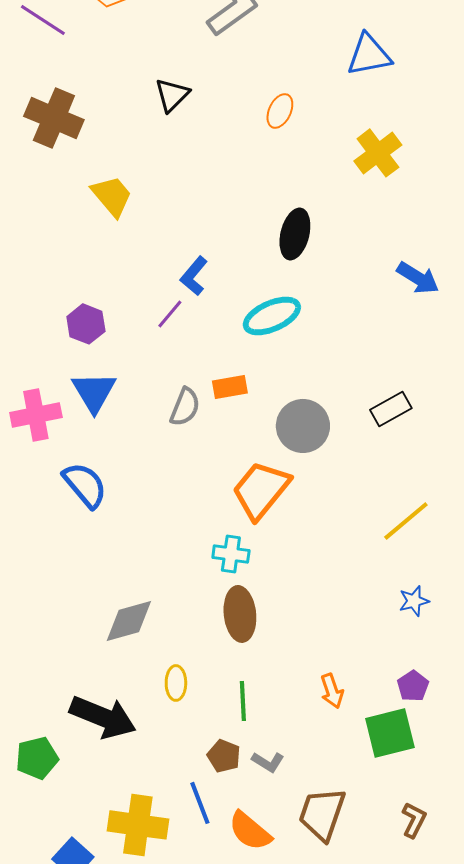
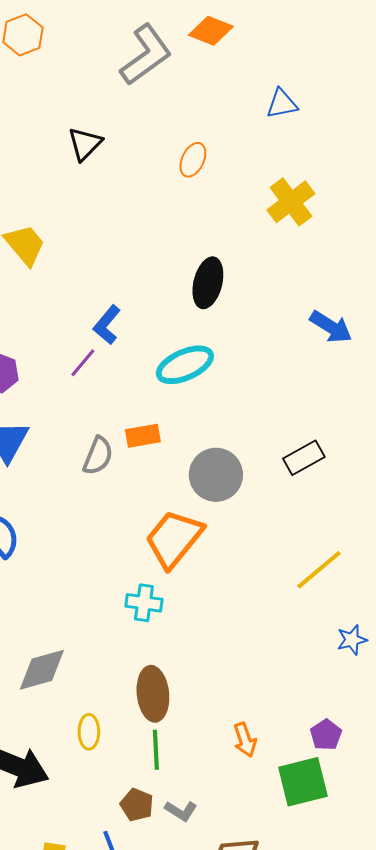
blue triangle: (369, 55) -> (282, 104), size x0.7
blue star: (414, 601) -> (352, 640), moved
brown ellipse: (240, 614) -> (153, 694), moved

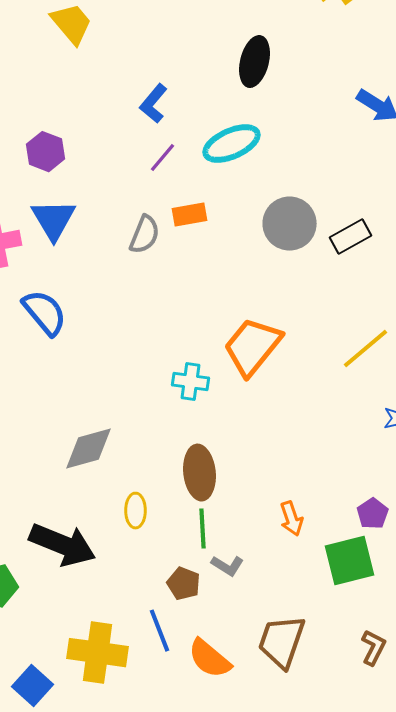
purple line: (83, 363) -> (162, 158), moved
gray circle: (216, 475) -> (290, 224), moved
orange trapezoid: (174, 539) -> (252, 347), moved
gray L-shape: (181, 811) -> (228, 566), moved

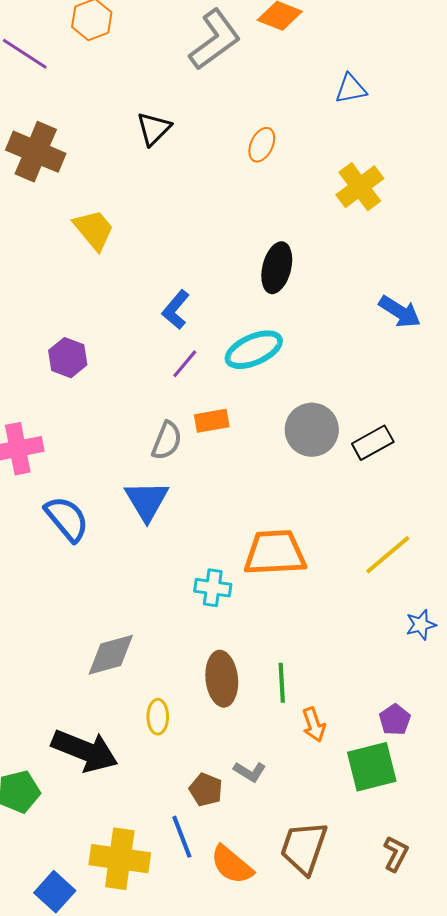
blue triangle: (54, 220) -> (147, 501), moved
orange trapezoid: (252, 347) -> (275, 553), turned 48
green line: (202, 529) -> (282, 683), moved

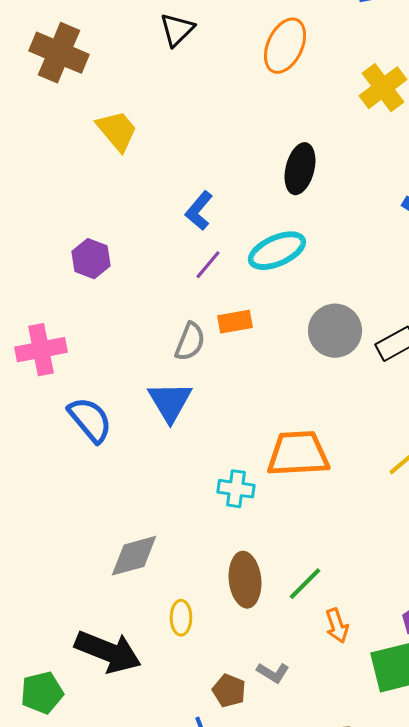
orange ellipse: (262, 145) -> (285, 46), size x1.6
green line: (282, 683) -> (305, 584), turned 48

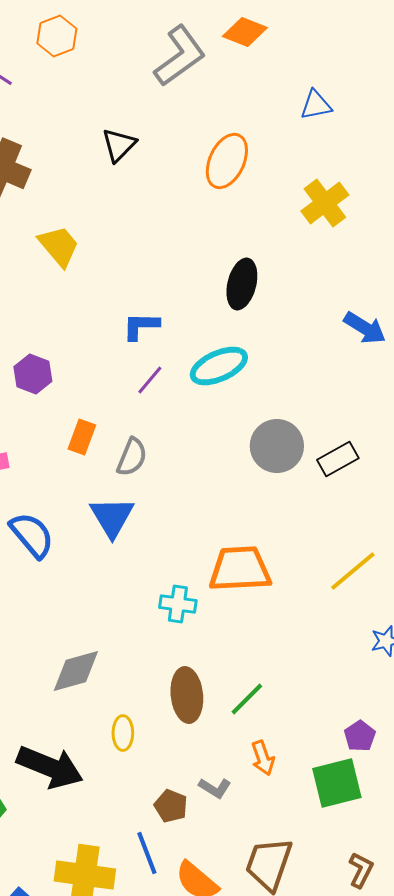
blue L-shape: (199, 211) -> (141, 326), turned 51
orange rectangle: (235, 322) -> (82, 437), moved, turned -60
orange arrow: (337, 626) -> (263, 758), moved

